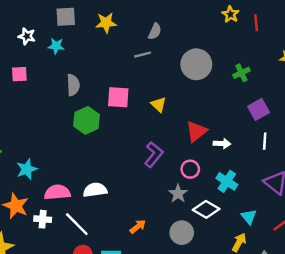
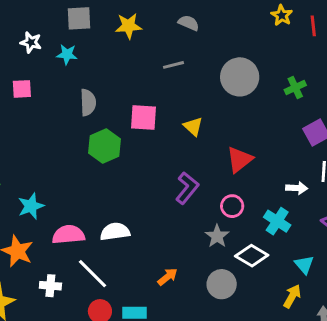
gray semicircle: (155, 31) -> (189, 23), moved, turned -91
white arrow: (222, 144) -> (297, 188), moved
white cross: (43, 219) -> (50, 286), moved

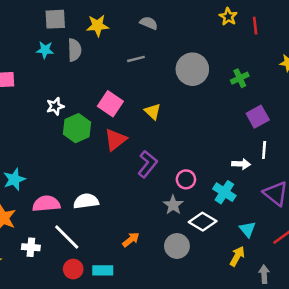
white star: (31, 42) -> (55, 106), moved, turned -30
gray semicircle: (88, 102) -> (74, 50), moved
pink square: (144, 117) -> (110, 104), turned 30
red triangle: (240, 160) -> (115, 140), moved

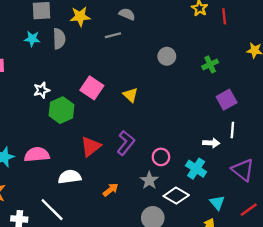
gray line: (136, 59) -> (113, 35), moved
gray circle: (192, 69) -> (167, 56), size x0.6
red triangle: (115, 140) -> (91, 146), moved
pink semicircle: (46, 204) -> (37, 155), moved
orange arrow: (131, 240) -> (111, 190), moved

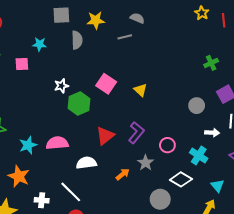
cyan star: (32, 39) -> (40, 44), moved
gray circle: (167, 56) -> (197, 106), moved
gray star: (149, 180) -> (146, 163), moved

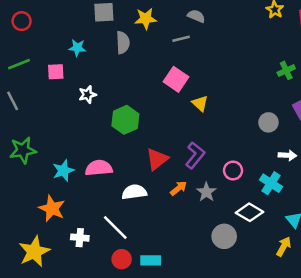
pink square: (106, 84) -> (176, 79), moved
white star: (61, 86) -> (87, 95), moved
orange arrow: (123, 174) -> (179, 188), moved

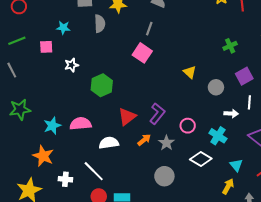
gray line: (181, 39) -> (149, 29), moved, turned -56
yellow triangle: (200, 103) -> (190, 72), moved
gray circle: (224, 236) -> (164, 176), moved

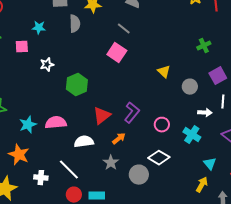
gray line: (149, 29) -> (124, 29), turned -72
gray star: (166, 143) -> (111, 163), moved
white diamond: (201, 159) -> (159, 158), moved

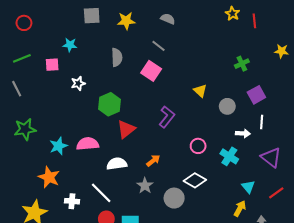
gray semicircle: (75, 24) -> (117, 57), moved
purple L-shape: (132, 113) -> (167, 117), moved
red triangle: (102, 116) -> (126, 129), moved

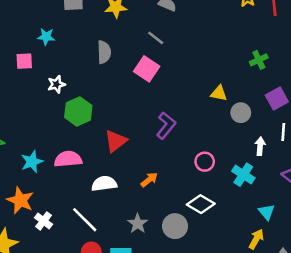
yellow triangle: (200, 91) -> (219, 93), moved, turned -32
green hexagon: (109, 104) -> (78, 111), moved
white arrow: (243, 133) -> (260, 146), turned -88
gray star: (145, 186) -> (138, 224), moved
white cross: (72, 201) -> (44, 221), moved, turned 32

